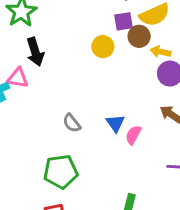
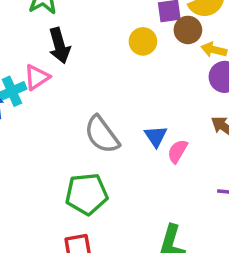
pink triangle: (18, 78) -> (37, 77), turned -45
gray semicircle: (72, 123) -> (102, 135), size x1.6

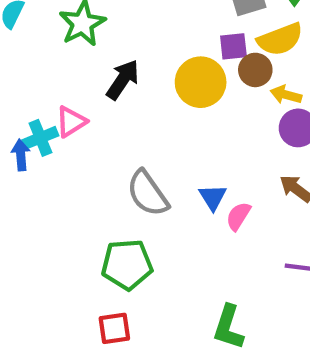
yellow circle: (143, 41) -> (201, 82), size x1.5
black arrow: (59, 46) -> (123, 80), moved, turned -132

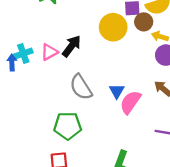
black arrow: (123, 80) -> (71, 46), moved
pink triangle: (71, 122) -> (49, 52), moved
pink semicircle: (238, 216) -> (130, 102), size x1.5

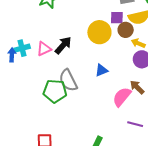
blue triangle: (117, 91) -> (101, 70), moved, turned 32
pink semicircle: (130, 102) -> (122, 97), moved
green pentagon: (68, 126) -> (55, 91), moved

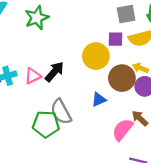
brown circle: (126, 30) -> (122, 78), moved, size x1.5

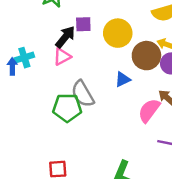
purple square: (115, 39) -> (83, 24), moved
black arrow: (54, 72) -> (65, 37), moved
pink triangle: (33, 76) -> (62, 57), moved

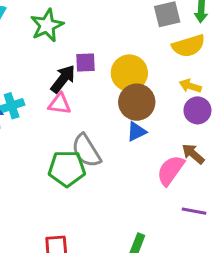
brown circle: (146, 56) -> (137, 102), moved
pink triangle: (62, 57) -> (59, 104), turned 36

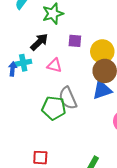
black arrow: (63, 79) -> (39, 42), moved
blue triangle: (136, 132) -> (102, 90), size x1.5

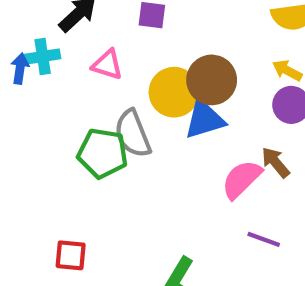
yellow circle: (102, 51) -> (174, 92), moved

